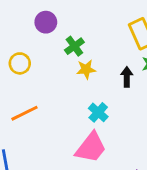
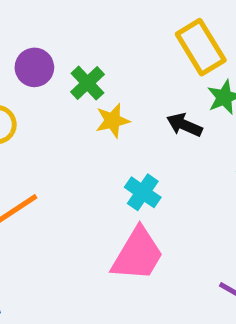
purple circle: (46, 22) -> (34, 67), moved
black arrow: (127, 77) -> (184, 125), turned -60

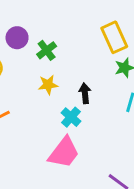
yellow star: (113, 121) -> (48, 85), moved
black arrow: (184, 125) -> (85, 93), moved, turned 54

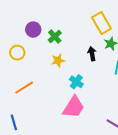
black arrow: (85, 93) -> (92, 54), moved

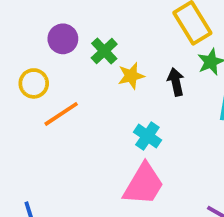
yellow star: (58, 61) -> (131, 76), moved
orange line: (24, 88) -> (61, 114), moved

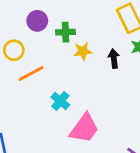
green cross: (104, 51) -> (66, 32), turned 36
cyan cross: (147, 136) -> (60, 101), moved

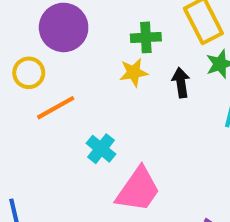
purple circle: (37, 21) -> (64, 27), size x1.5
green cross: (66, 32) -> (146, 37), moved

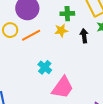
orange line: (56, 108) -> (31, 35), moved

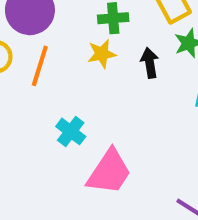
orange line: (31, 35) -> (40, 66), turned -42

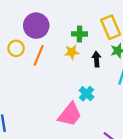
cyan cross: (71, 131) -> (87, 94), moved

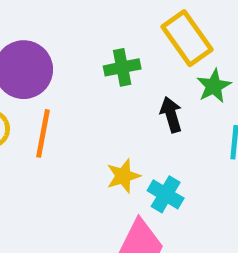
yellow star: (72, 52) -> (123, 176), moved

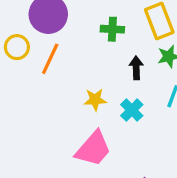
cyan cross: (166, 194) -> (132, 110), moved

